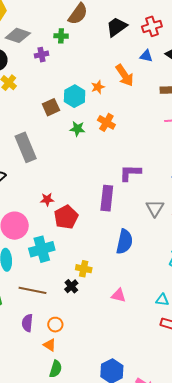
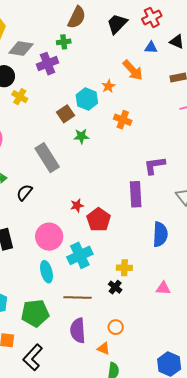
purple cross: (42, 55) -> (47, 64), size x1.5
green star: (77, 129) -> (81, 136), moved
purple semicircle: (27, 323) -> (78, 331), size x1.4
orange circle: (55, 325) -> (116, 327), moved

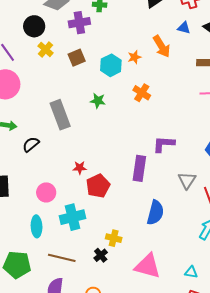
brown square: (65, 114) -> (77, 58), moved
pink circle: (49, 237) -> (46, 192), size x0.7
pink triangle: (163, 288) -> (148, 266), size x1.8

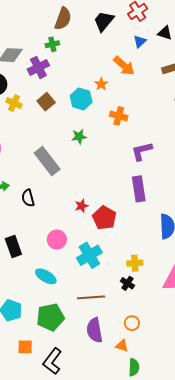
blue triangle: (184, 28) -> (140, 41), turned -40
black semicircle: (31, 144) -> (28, 198), turned -48
purple L-shape: (164, 144) -> (142, 151), moved
cyan ellipse: (37, 226) -> (46, 276), moved, turned -40

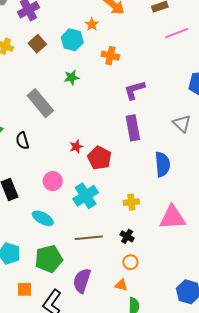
black cross: (127, 283) -> (127, 236), moved
purple semicircle: (95, 330) -> (82, 281), moved, turned 30

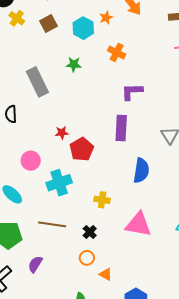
purple semicircle: (82, 281) -> (35, 264), size x0.7
orange triangle: (121, 285) -> (106, 274), moved

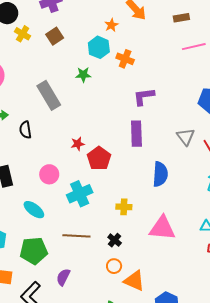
cyan hexagon: (83, 28) -> (99, 47), moved
orange triangle: (106, 274) -> (134, 281), size x1.6

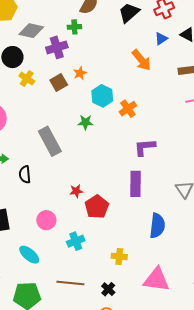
orange star: (111, 25) -> (80, 73), moved
orange cross: (125, 59) -> (128, 109), turned 30
cyan cross: (80, 194) -> (76, 241), size x0.7

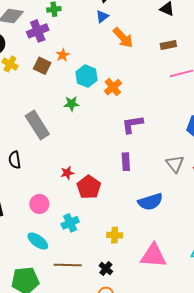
blue triangle: (161, 39) -> (102, 16), moved
brown square: (59, 82) -> (42, 66), turned -30
purple rectangle: (136, 184) -> (126, 162), size x0.7
blue semicircle: (157, 226) -> (150, 202), turned 70
cyan ellipse: (29, 255) -> (38, 241), moved

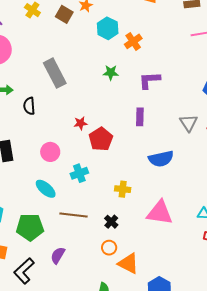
green star: (72, 104) -> (111, 73), moved

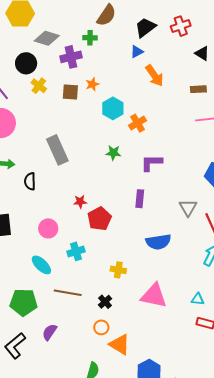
brown square: (64, 14) -> (70, 92), turned -30

